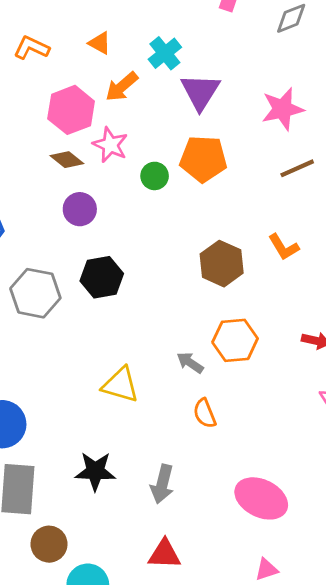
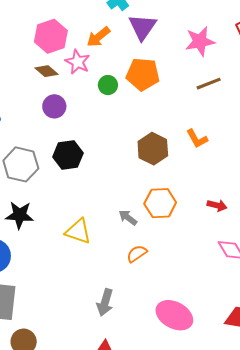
orange arrow: (122, 87) -> (98, 37), moved
orange semicircle: (205, 413) -> (137, 254), turned 75
black star: (95, 471) -> (20, 215), moved

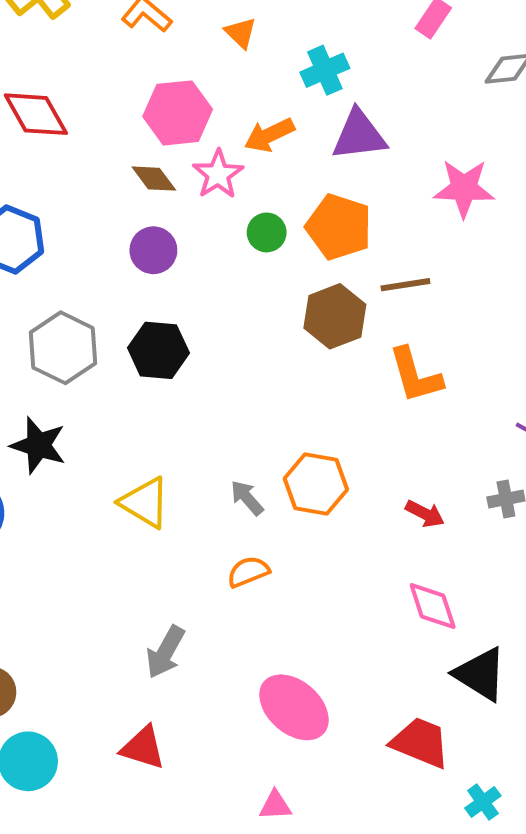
purple triangle: (142, 27) -> (359, 135), turned 36
brown line: (209, 84) -> (405, 285), moved
orange L-shape: (197, 139) -> (415, 375), size x1.4
brown hexagon: (153, 149) -> (335, 316), moved

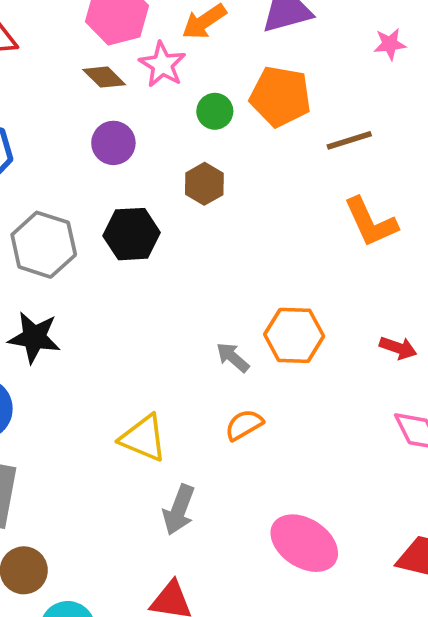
pink star: (464, 188) -> (390, 44), size x0.6
brown hexagon: (335, 316) -> (204, 184), moved, size x0.7
yellow triangle: (145, 503) -> (143, 438), moved

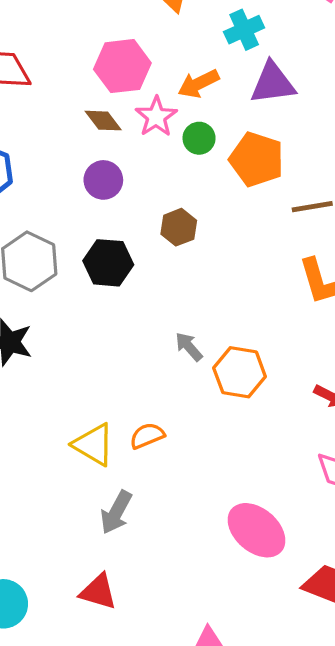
green circle: (215, 111) -> (199, 138), moved
gray arrow: (233, 357) -> (189, 347), moved
orange semicircle: (244, 425) -> (147, 436), moved
pink ellipse: (304, 543) -> (257, 530), moved

